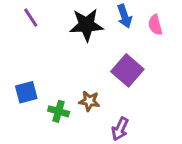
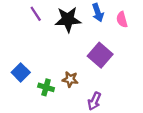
purple line: (31, 18) -> (36, 14), moved
blue square: (26, 92) -> (21, 72), turned -30

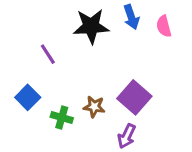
purple line: (36, 14) -> (48, 54), moved
purple square: (100, 55) -> (134, 97), moved

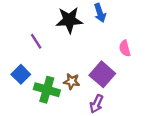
pink semicircle: (164, 26) -> (125, 48), moved
green cross: (62, 117) -> (47, 90), size x1.5

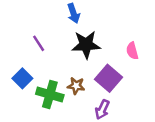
blue arrow: (100, 13) -> (74, 13), moved
black star: (69, 20) -> (86, 45), moved

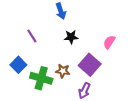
black star: (86, 45) -> (71, 37), size x0.6
pink semicircle: (132, 51) -> (109, 42), turned 48

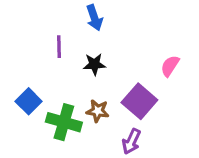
purple line: (32, 36) -> (59, 47), moved, turned 32
black star: (71, 37) -> (94, 64), moved

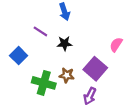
purple line: (59, 47) -> (40, 31), turned -56
blue square: (29, 101) -> (19, 56), moved

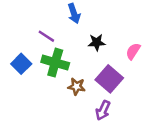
black star: (65, 43) -> (97, 42), moved
green cross: (44, 83) -> (55, 63), moved

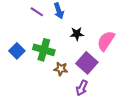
purple line: (46, 36) -> (37, 12), moved
pink semicircle: (133, 51) -> (106, 41), size x1.5

